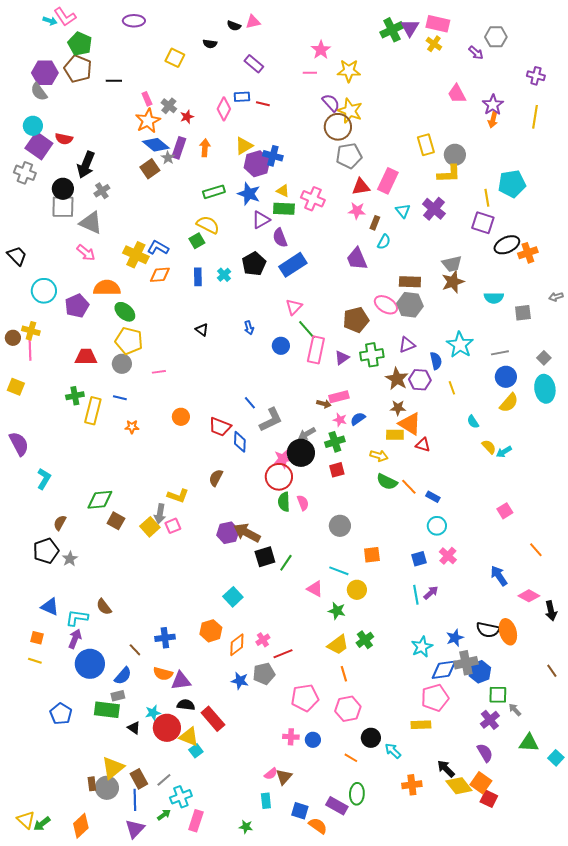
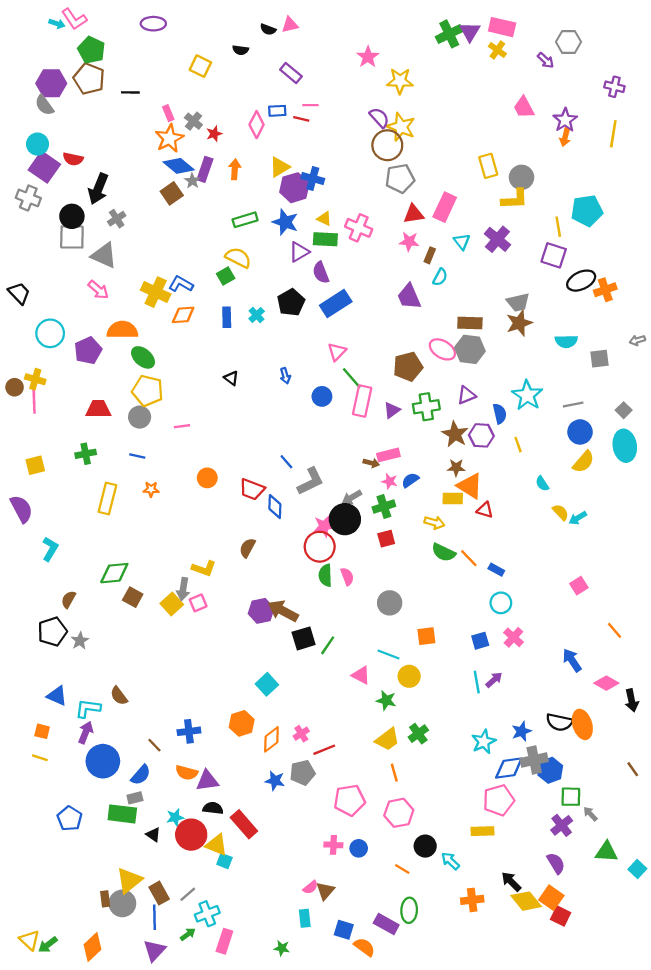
pink line: (310, 73) -> (310, 105), moved
yellow square: (16, 387) -> (35, 465), moved, turned -36
yellow rectangle: (93, 411) -> (107, 499), moved
cyan square: (196, 751) -> (224, 861), turned -32

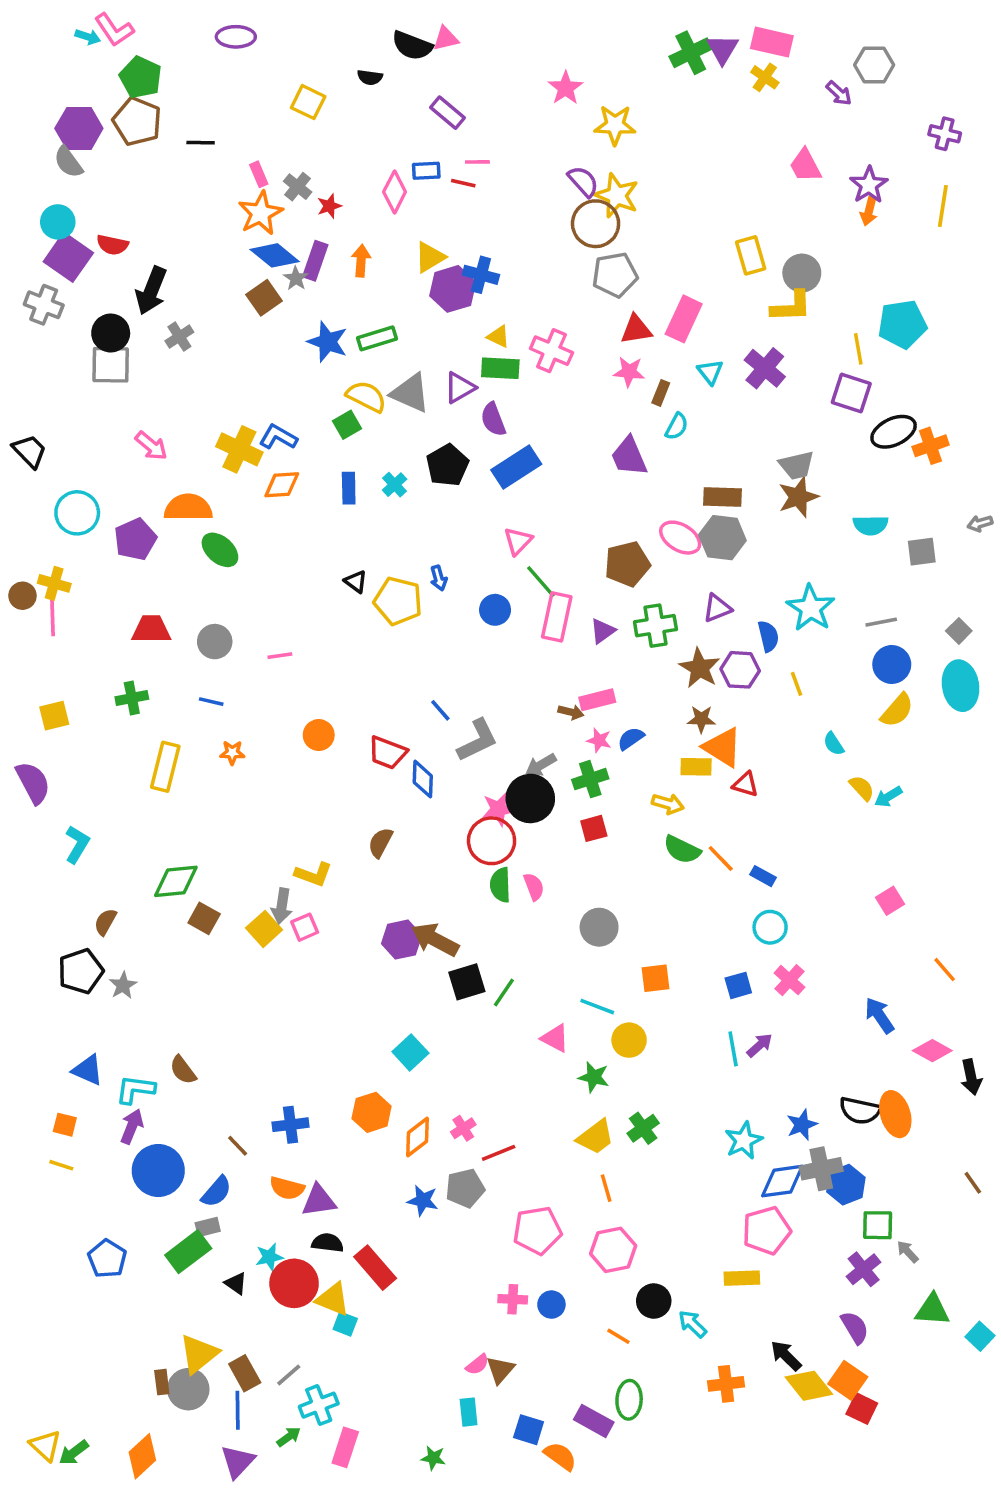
black semicircle: (268, 29) -> (412, 46), size x1.6
blue star: (285, 222) -> (328, 342), moved
gray triangle: (104, 255) -> (410, 393), moved
yellow pentagon: (148, 391) -> (398, 601), moved
green rectangle: (122, 814) -> (188, 1252), turned -44

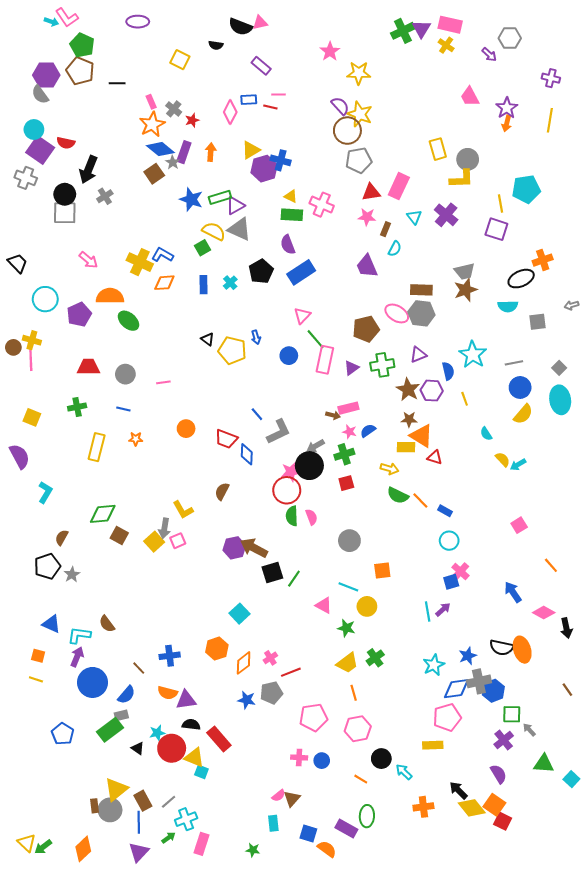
purple triangle: (460, 388) -> (235, 206), moved
black ellipse: (894, 432) -> (521, 279), moved
yellow square: (54, 716) -> (32, 417), turned 36
yellow L-shape: (313, 874) -> (183, 510), turned 40
blue square: (738, 985) -> (451, 582), moved

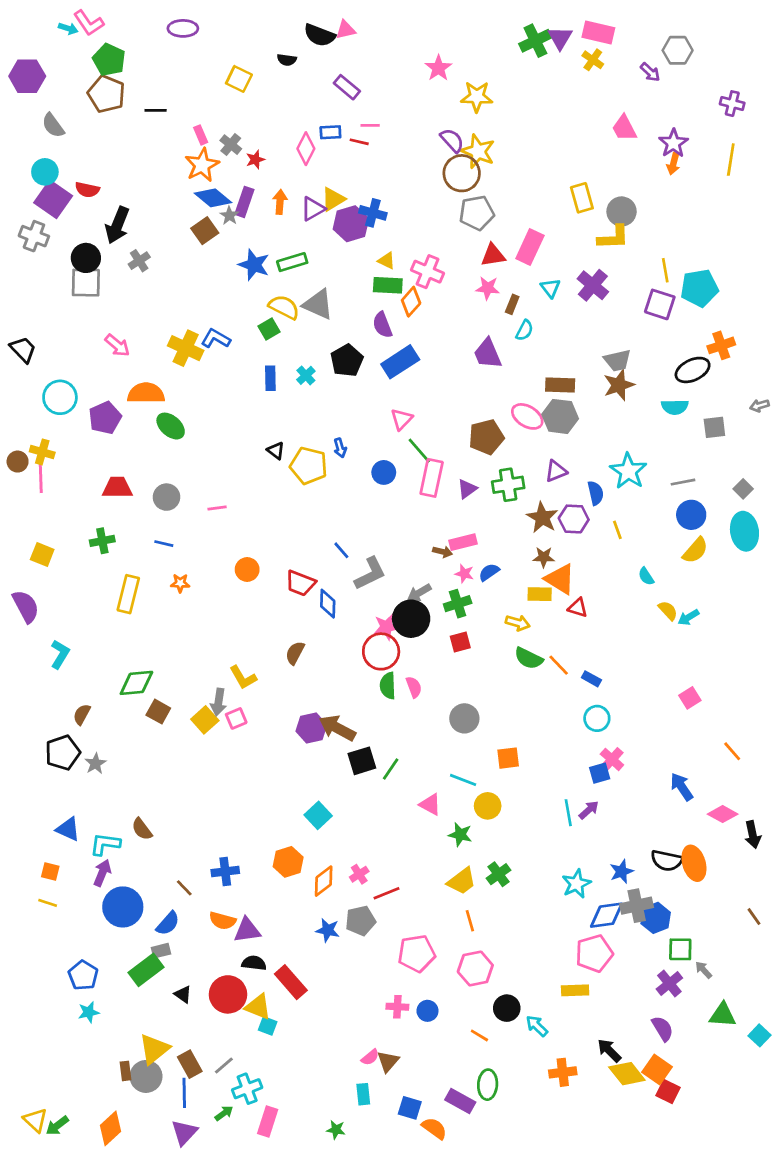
purple hexagon: (46, 75) -> (27, 76), moved
cyan pentagon: (526, 189) -> (699, 288), moved
purple triangle: (235, 206) -> (313, 209), moved
orange diamond: (164, 283) -> (411, 302), moved, turned -45
cyan star: (157, 733) -> (89, 1012), moved

